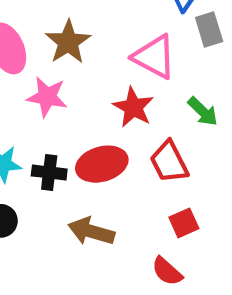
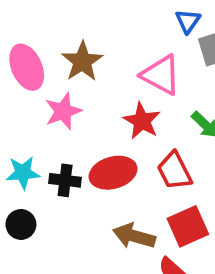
pink star: (47, 97) -> (63, 111), turned -30
red square: (184, 223) -> (188, 226), size x1.5
brown arrow: (91, 231) -> (134, 236), moved

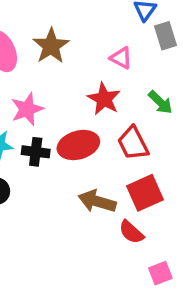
pink triangle: (161, 75) -> (121, 58), size x0.6
pink star: (63, 111) -> (27, 109), moved

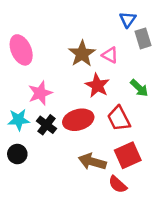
brown star: (51, 46) -> (82, 54), moved
black cross: (36, 152) -> (47, 125), turned 30

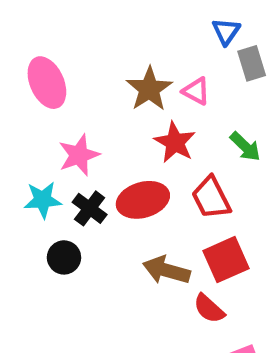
black circle: (17, 154) -> (64, 257), moved

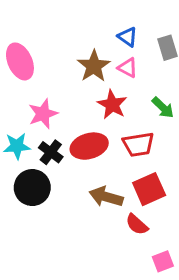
blue triangle: (226, 31) -> (128, 37), moved, turned -30
red trapezoid: (211, 198) -> (138, 144), turned -72
black circle: (64, 257) -> (32, 188), size x1.5

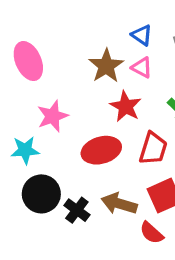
red trapezoid: (138, 144) -> (153, 149), turned -64
black cross: (51, 152) -> (77, 210), moved

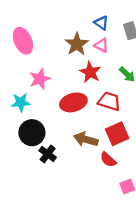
red trapezoid: (153, 149) -> (109, 101), turned -90
black cross: (77, 210) -> (48, 154), moved

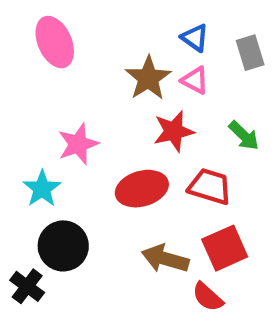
pink ellipse: (23, 41) -> (55, 42), moved
red star: (90, 72) -> (174, 131), turned 30
cyan star: (21, 102) -> (42, 189), turned -30
black cross: (48, 154) -> (27, 286), moved

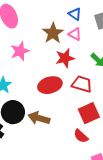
pink star: (78, 144) -> (20, 51), moved
brown arrow: (165, 259) -> (39, 118), moved

